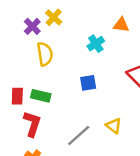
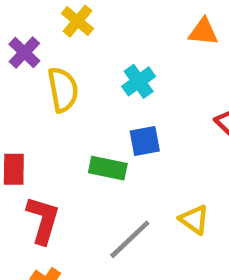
purple cross: (32, 26) -> (24, 53), moved
cyan cross: (96, 44) -> (139, 81), moved
green rectangle: (41, 96) -> (108, 168), moved

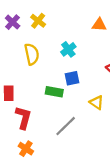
purple cross: (24, 53) -> (13, 22), moved
yellow triangle: (194, 220) -> (97, 102), moved

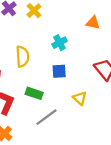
yellow semicircle: (32, 54) -> (22, 57), moved
green rectangle: (54, 92) -> (34, 93), moved

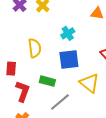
blue square: (59, 71) -> (69, 60), size x1.5
yellow triangle: (80, 98) -> (89, 83), size x1.5

